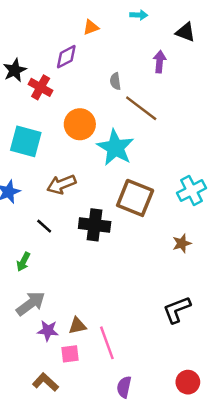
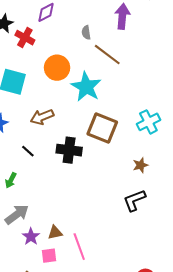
purple arrow: (160, 62) -> (122, 16), size x1.4
black L-shape: (177, 310) -> (134, 200), moved
purple star: (48, 331) -> (31, 237), turned 30

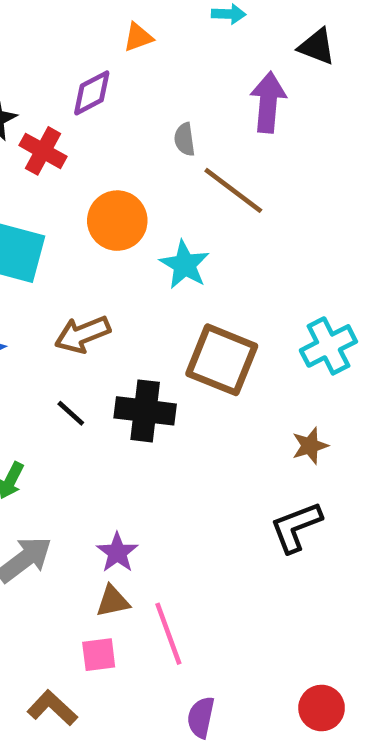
cyan star: (86, 87) -> (185, 265), size x0.7
black line: (28, 151) -> (71, 413), moved
purple star: (31, 237) -> (117, 552), moved

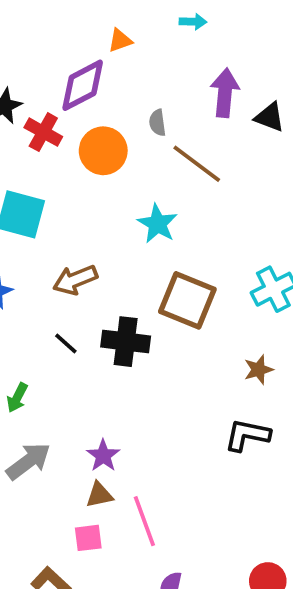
black triangle: (317, 47) -> (270, 117), moved
purple diamond: (92, 93) -> (83, 85), size x1.4
orange circle: (117, 221) -> (103, 151), moved
black L-shape: (296, 527) -> (247, 435), turned 33

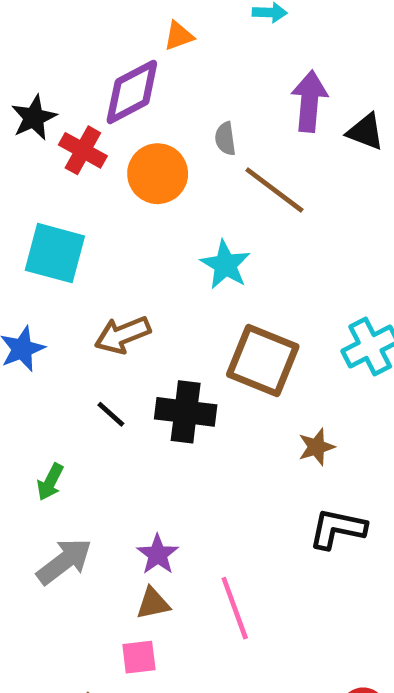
brown star: (258, 370) -> (316, 447), moved
pink line: (144, 521) -> (235, 608), moved

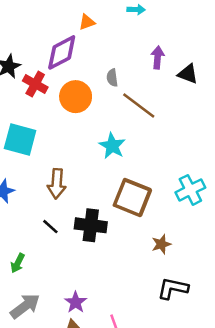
purple arrow: (309, 101) -> (158, 58), size x0.7
brown arrow: (123, 335) -> (57, 184), turned -64

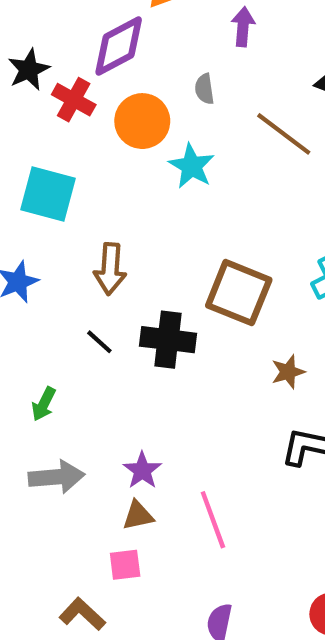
purple arrow: (158, 58) -> (243, 27), moved
brown line: (139, 105) -> (284, 134), moved
cyan star: (112, 146) -> (192, 166), moved
gray arrow: (25, 306) -> (57, 477), turned 32

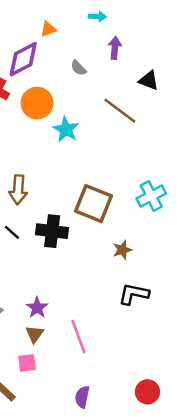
purple arrow: (243, 27) -> (115, 48), moved
gray semicircle: (204, 89) -> (78, 68), moved, turned -36
brown triangle: (138, 515) -> (35, 334), turned -42

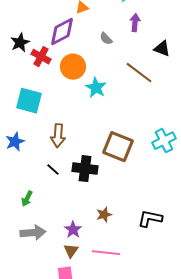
brown star: (122, 250) -> (104, 215), moved
pink line: (78, 337) -> (106, 253), turned -64

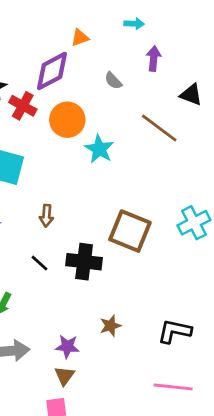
brown arrow: (58, 136) -> (46, 216), size x0.7
purple star: (73, 230) -> (67, 347), turned -30
pink line: (106, 253) -> (173, 387), moved

